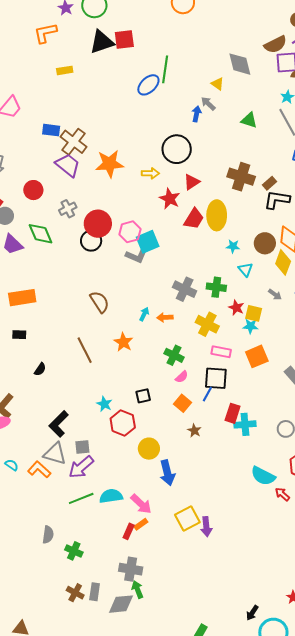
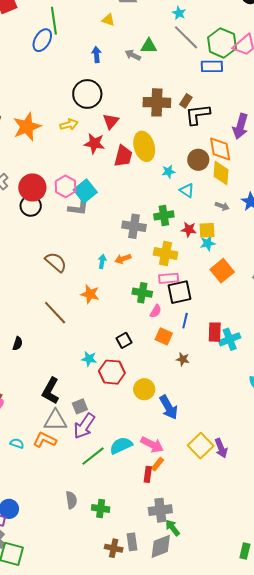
gray arrow: (208, 104) -> (133, 55), moved
pink rectangle: (221, 352) -> (169, 278), moved
black square: (216, 378) -> (179, 292), moved

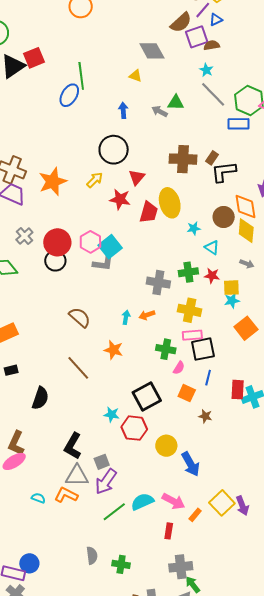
yellow arrow: (69, 124) -> (95, 180), turned -30
red star: (189, 229) -> (212, 276), moved
black square: (124, 340) -> (147, 397), size x1.8
black semicircle: (18, 344) -> (40, 398), size x1.6
orange rectangle: (158, 464) -> (195, 515), moved

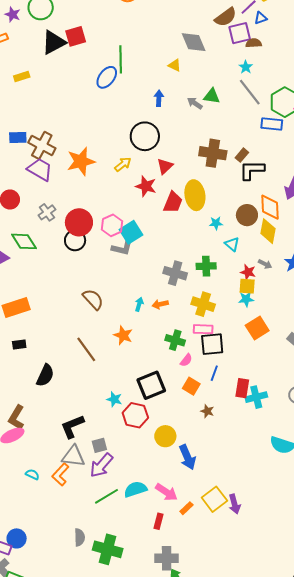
red star: (212, 276) -> (248, 272), moved
black L-shape: (73, 446) -> (72, 426), turned 32
orange L-shape: (66, 495) -> (60, 474), turned -80
green cross: (121, 564) -> (108, 549), size x1.6

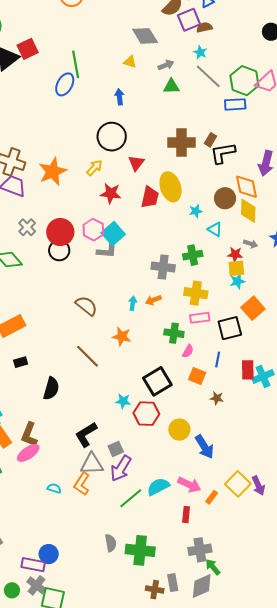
gray arrow: (195, 103) -> (166, 65), moved, turned 133
red star: (146, 186) -> (111, 193), moved
black square: (212, 344) -> (230, 328), moved

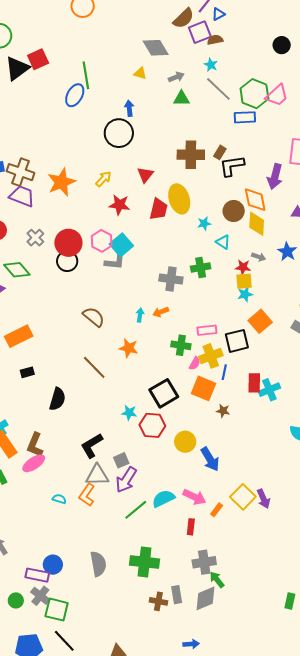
black circle: (112, 137) -> (119, 133), moved
yellow cross: (196, 293) -> (211, 356), moved, turned -30
orange square: (197, 376) -> (203, 388), size x1.4
gray semicircle: (111, 543) -> (98, 564), moved, size x1.4

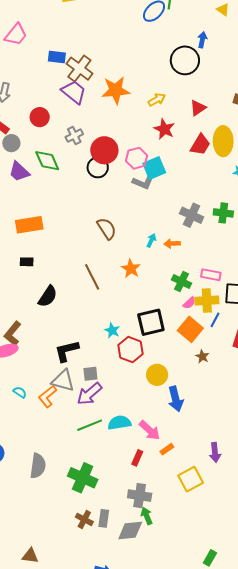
yellow square: (243, 497) -> (191, 479), moved

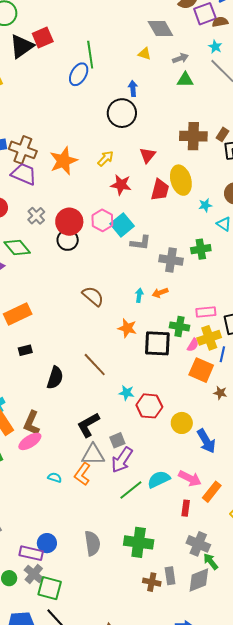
gray L-shape: (143, 182) -> (141, 243), moved
brown line: (92, 277) -> (95, 365), moved
black square: (151, 322) -> (157, 343), moved, turned 32
orange rectangle: (167, 449) -> (212, 492), size x1.5
gray cross: (140, 496) -> (198, 544), turned 30

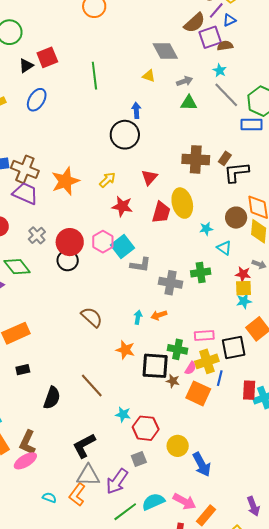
black triangle: (22, 46) -> (26, 66), size x0.6
blue ellipse: (79, 74) -> (37, 100), moved
brown star: (220, 393) -> (173, 381), moved
gray square: (117, 440) -> (139, 459), moved

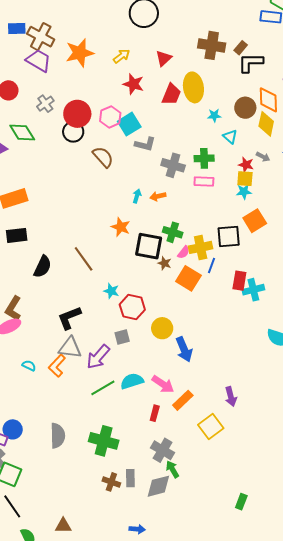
brown semicircle: (92, 317) -> (103, 157), moved
pink rectangle: (204, 335) -> (204, 181), moved
black rectangle: (23, 370) -> (17, 235), size x1.5

